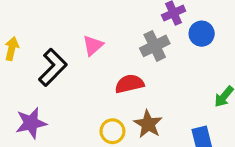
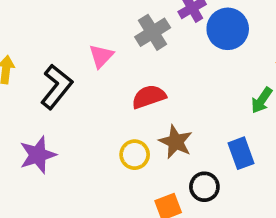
blue circle: (202, 34) -> (228, 29), size x1.4
gray cross: (155, 46) -> (153, 32), moved

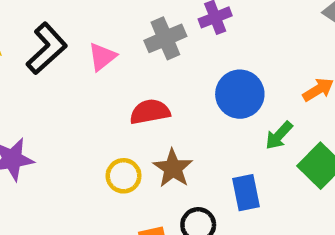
blue circle: (228, 29) -> (240, 94), moved
black L-shape: (56, 87) -> (47, 48), moved

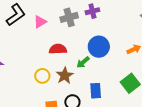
green arrow: (279, 135) -> (83, 62), moved

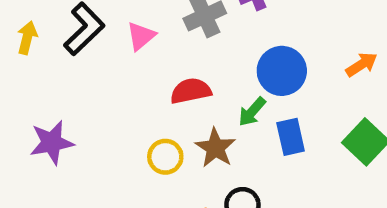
blue rectangle: (96, 91) -> (291, 137), moved

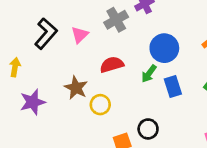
yellow arrow: (27, 38) -> (15, 67), moved
brown star: (215, 148) -> (76, 88), moved

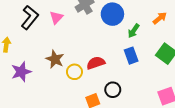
blue circle: (164, 48) -> (112, 14), moved
red semicircle: (112, 65) -> (96, 63), moved
green arrow: (149, 74) -> (134, 31), moved

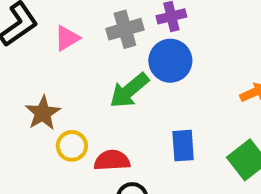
green arrow: (134, 31) -> (129, 90), moved, size x1.5
red semicircle: (96, 63) -> (112, 160), moved

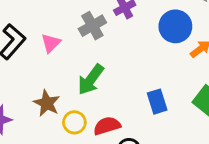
blue circle: (170, 61) -> (175, 26), moved
green arrow: (129, 90) -> (91, 80), moved

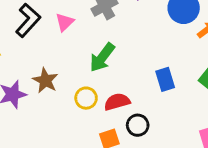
brown star: (47, 103) -> (45, 80), moved

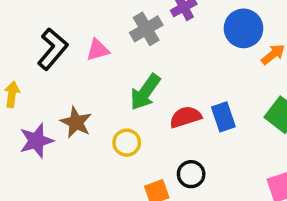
pink triangle: (65, 22) -> (98, 50), turned 30
red semicircle: (117, 102) -> (185, 117), moved

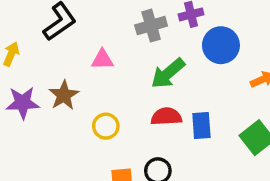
blue circle: (244, 28) -> (221, 45), moved
pink triangle: (98, 50) -> (102, 60), moved
green arrow: (145, 92) -> (168, 73), moved

